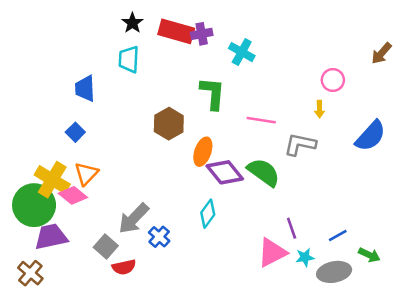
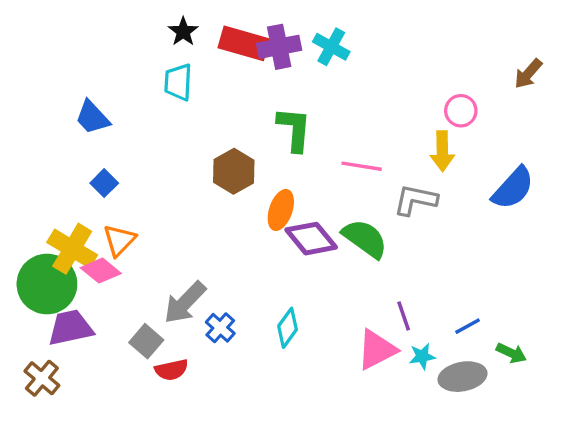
purple cross: (202, 34) -> (279, 47), size x1.4
cyan cross: (242, 52) -> (331, 47), moved
blue trapezoid: (85, 89) -> (92, 117), moved, turned -40
yellow arrow: (319, 109) -> (442, 151), size x1.6
cyan diamond: (208, 214) -> (288, 328), moved

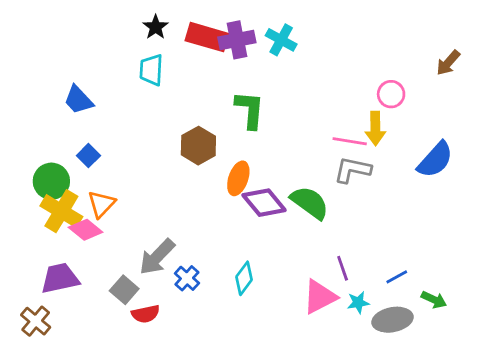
pink line: (362, 166) -> (350, 141), moved
green circle: (47, 284) -> (51, 181), moved, size x0.7

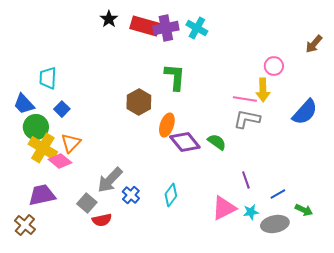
cyan trapezoid: (151, 70) -> (48, 78), moved
blue trapezoid: (78, 100) -> (24, 104), moved
green semicircle: (310, 203) -> (217, 142), size x0.7
purple line: (343, 268) -> (246, 180), moved

